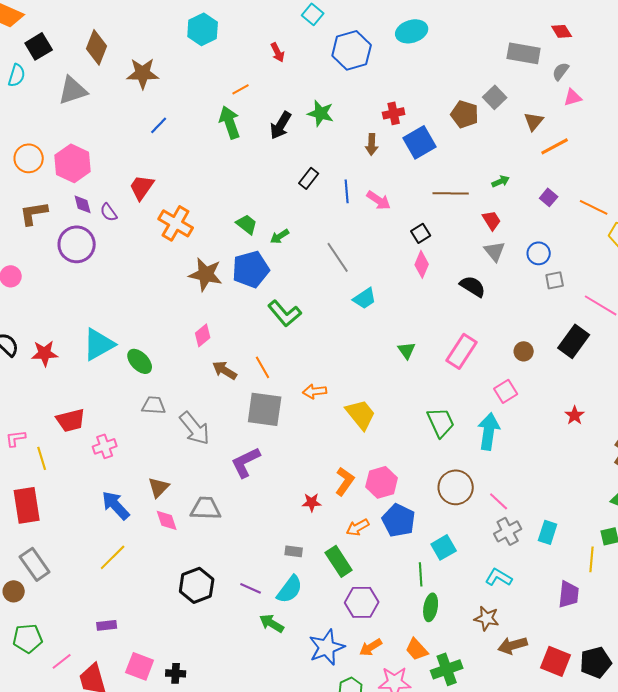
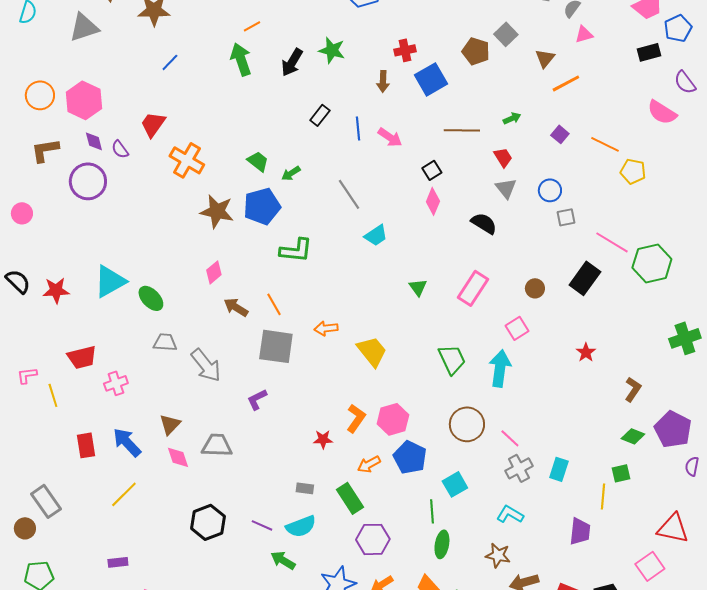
green L-shape: (285, 313) -> (296, 250), turned -44
purple L-shape: (246, 462) -> (257, 399), size x0.7
red rectangle: (27, 505) -> (86, 445), moved, size x0.7
cyan semicircle: (290, 589) -> (301, 526), turned 32

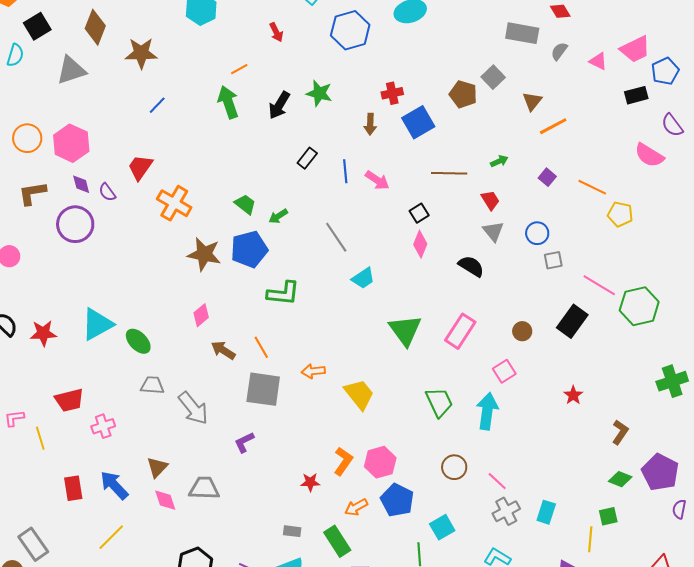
pink triangle: (584, 34) -> (598, 61), moved, turned 42
green triangle: (418, 287) -> (405, 330), size x1.8
brown circle: (467, 424) -> (454, 467), size x0.7

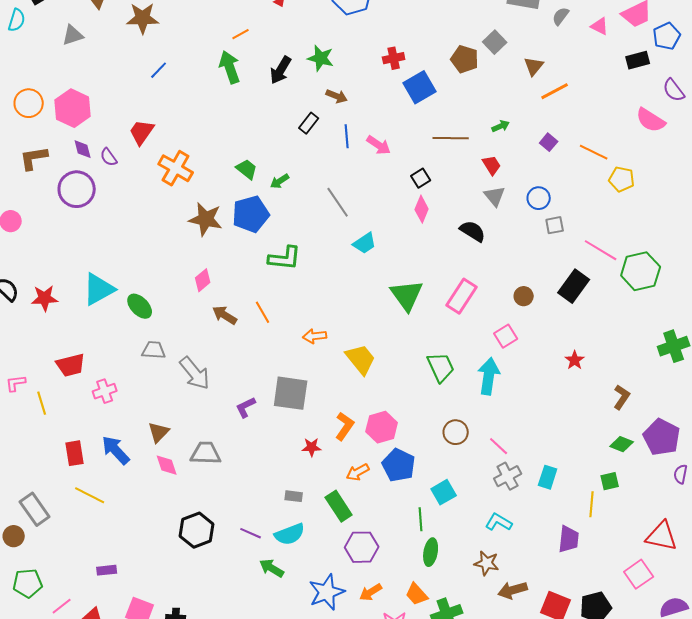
gray triangle: (71, 70) -> (73, 35), size x0.7
brown arrow: (370, 124) -> (337, 96), moved, turned -70
gray square: (263, 389) -> (291, 393), moved
yellow line: (111, 537) -> (90, 495), moved, turned 72

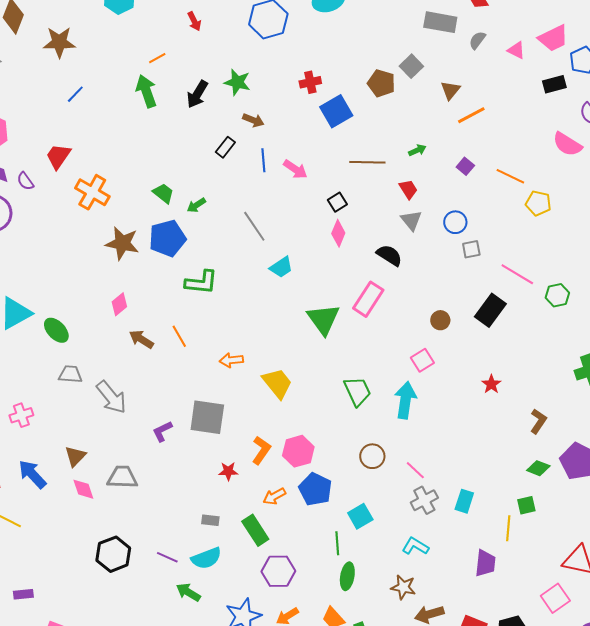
green hexagon: (641, 271) -> (557, 295), size x0.6
pink rectangle: (462, 296) -> (368, 299), moved

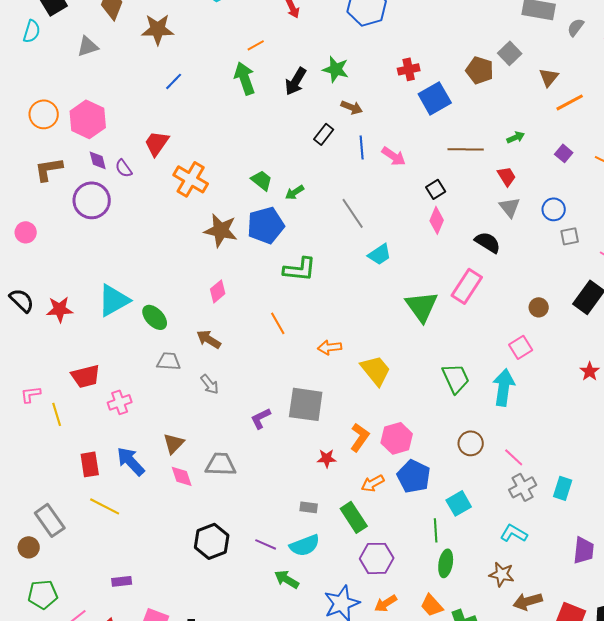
brown arrow: (141, 339) -> (209, 339), moved
gray arrow: (111, 397) -> (210, 384), size x0.6

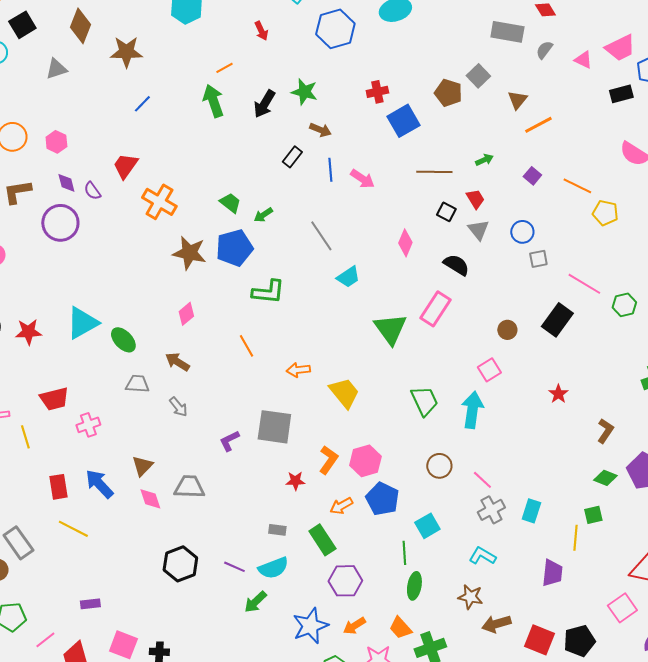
pink hexagon: (88, 119) -> (56, 142), size x0.6
black square: (436, 189) -> (446, 212), moved, turned -30
green arrow: (287, 579) -> (255, 602), turned -75

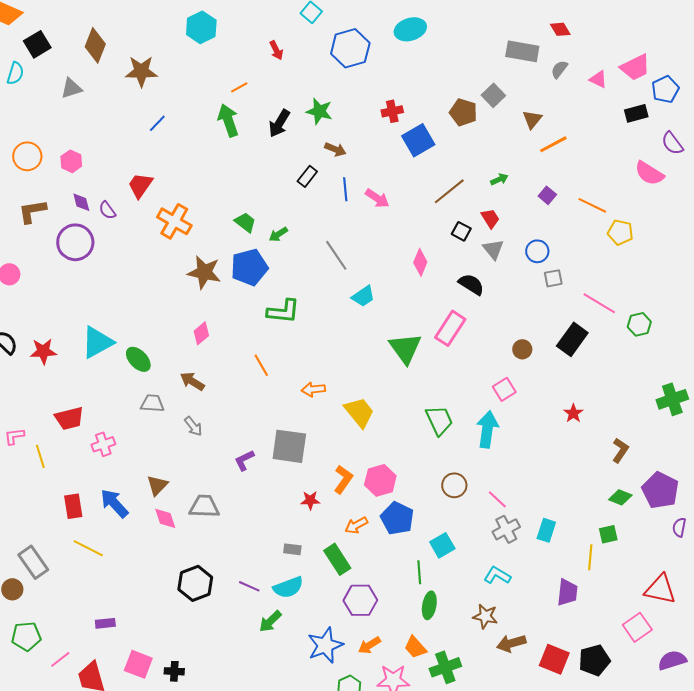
brown line: (434, 172) -> (449, 191), turned -40

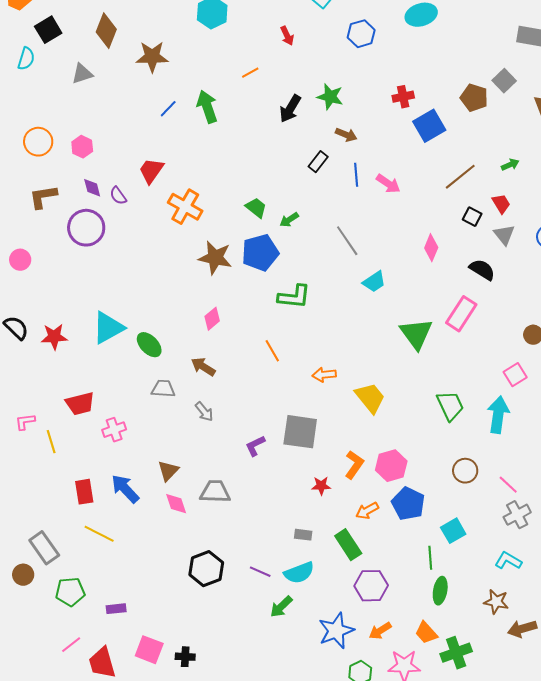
blue hexagon: (350, 48) -> (361, 34), size x0.7
green arrow: (228, 120) -> (207, 107), moved
green pentagon: (26, 636) -> (70, 592), moved

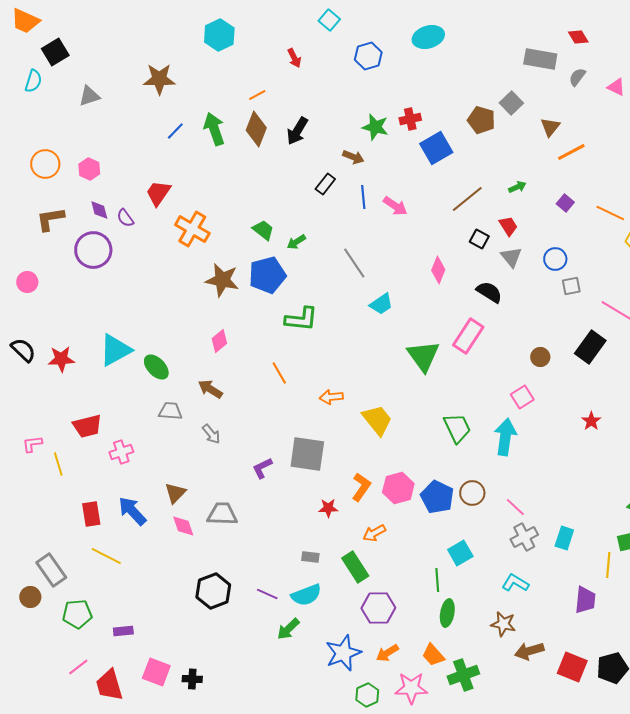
brown diamond: (106, 31) -> (256, 129), moved
green star: (330, 97) -> (375, 127), moved
blue pentagon: (408, 504) -> (437, 497), moved

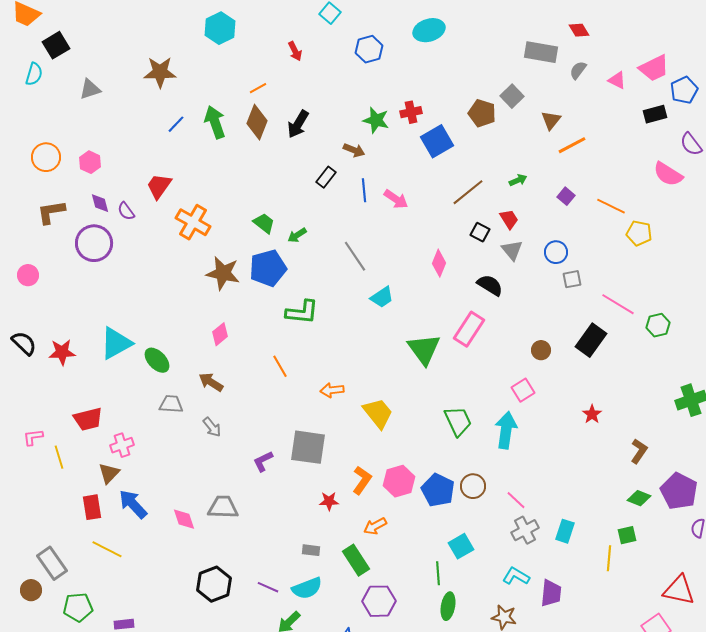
brown triangle: (175, 493) -> (109, 473), moved
purple trapezoid: (585, 600) -> (551, 593), moved

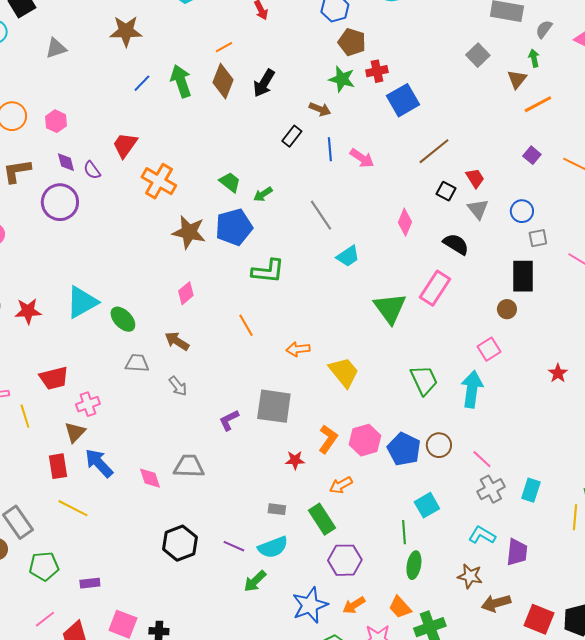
brown pentagon: (482, 113) -> (352, 42), moved
green arrow: (518, 180) -> (534, 58), moved, turned -78
black rectangle: (591, 340) -> (523, 276), moved, turned -36

